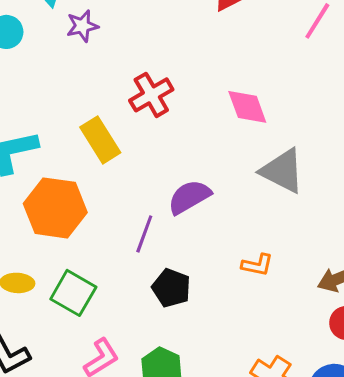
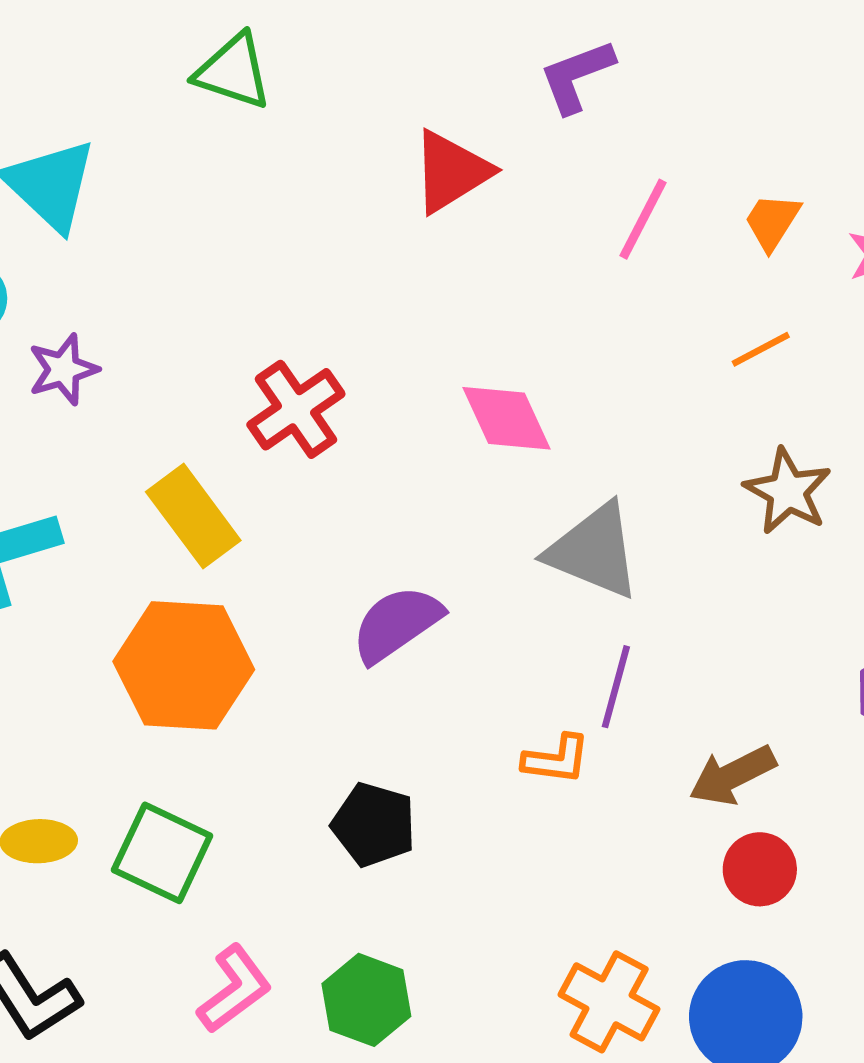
purple star: (82, 26) -> (63, 369), moved
orange hexagon: (55, 208) -> (184, 665), moved
purple line: (144, 234) -> (616, 687), moved

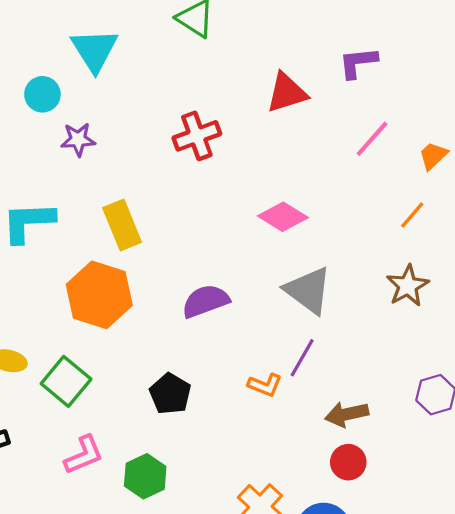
orange line: (761, 349) -> (412, 215), turned -36
red cross: (296, 409) -> (197, 136), moved
pink diamond: (506, 418) -> (283, 217), turned -48

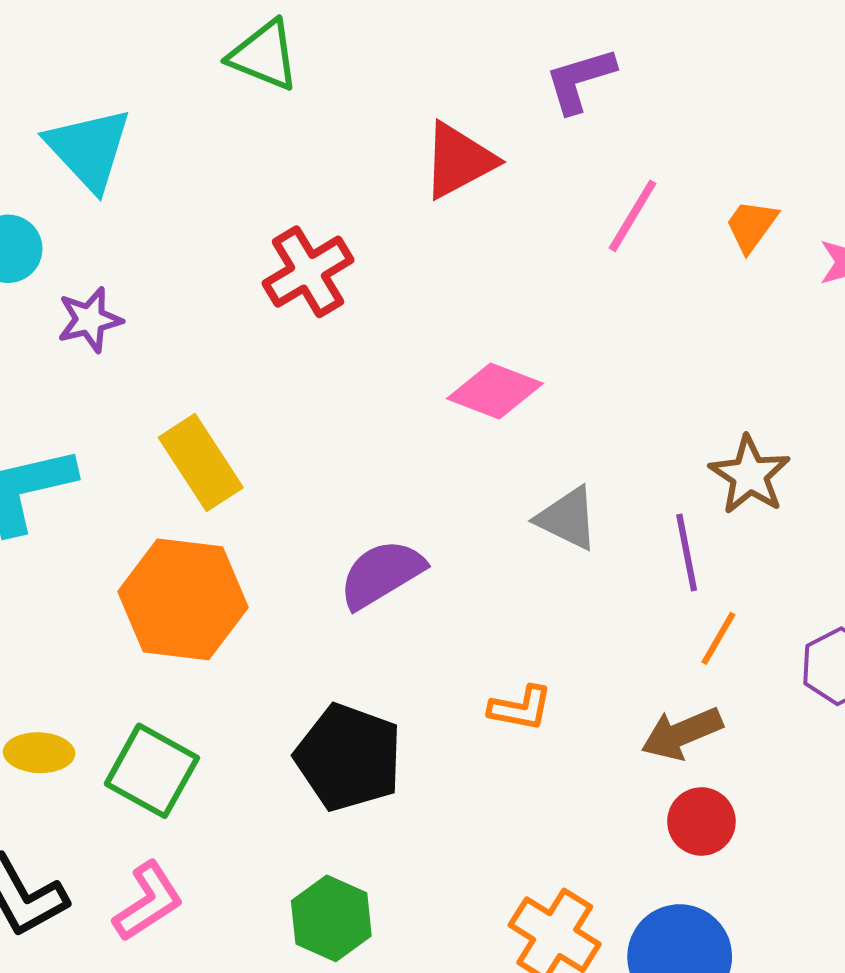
orange line: (412, 215) -> (718, 638), moved
gray triangle: (308, 290) -> (568, 518), size x0.7
purple line: (302, 358) -> (687, 552), moved, turned -30
black pentagon: (170, 394) -> (349, 757), size x1.4
pink L-shape: (84, 455) -> (148, 902), moved

